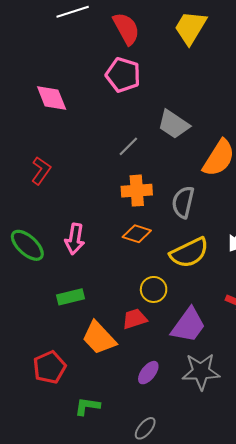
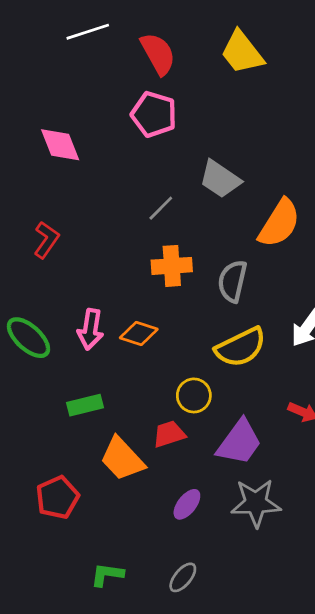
yellow trapezoid: (190, 28) -> (242, 52), turned -69
orange diamond: (137, 234) -> (139, 333), moved
green L-shape: (87, 406) -> (107, 575), moved

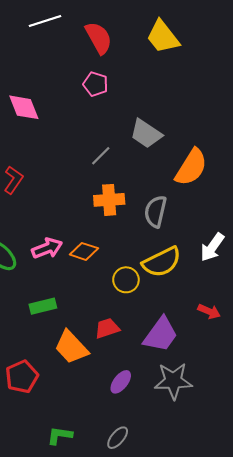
pink pentagon: (154, 114) -> (95, 84), size x0.7
pink arrow: (90, 329) -> (47, 248), turned -120
yellow circle: (194, 395) -> (126, 280), moved

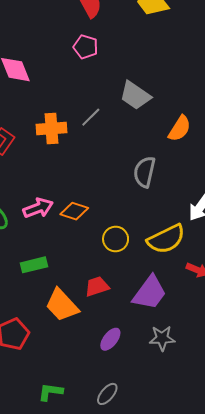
orange semicircle: (191, 167) -> (180, 128), size x0.7
orange cross: (109, 200) -> (52, 128), moved
yellow semicircle: (162, 262) -> (166, 239), moved
gray star: (173, 381) -> (162, 338), size x0.7

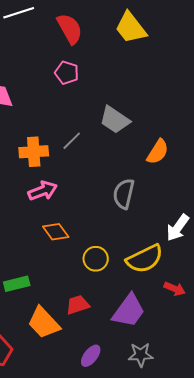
pink arrow: (38, 208) -> (43, 191), moved
orange diamond: (74, 211) -> (56, 232), turned 36

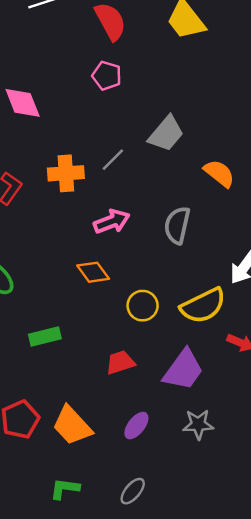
gray trapezoid: (115, 120) -> (166, 134), turned -84
orange semicircle: (158, 152) -> (219, 173), turned -84
pink arrow: (43, 191) -> (112, 222), moved
orange trapezoid: (44, 323) -> (72, 426), moved

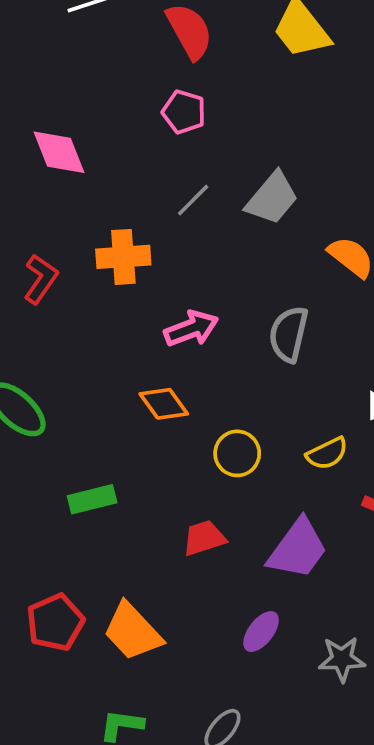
gray line: (113, 160) -> (193, 200), moved
yellow semicircle: (203, 306) -> (327, 453), size x0.6
gray star: (198, 424) -> (342, 659), moved
purple ellipse: (136, 426) -> (261, 632), moved

